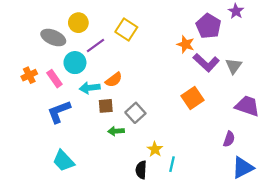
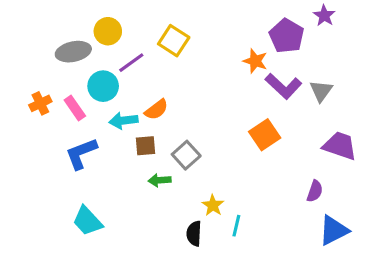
gray ellipse: (53, 37) -> (73, 52), turned -35

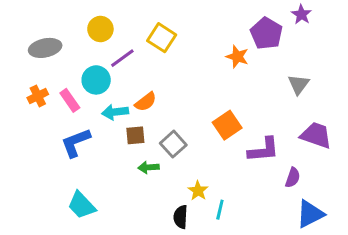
gray ellipse: (73, 52) -> (45, 48), moved
purple L-shape: (283, 86) -> (264, 150), moved, turned -48
orange square: (265, 135) -> (227, 125), moved

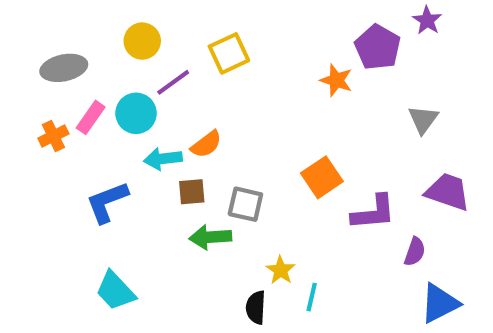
yellow square: (162, 38) -> (229, 53), turned 32
pink rectangle: (70, 100) -> (91, 117), moved, turned 70
gray square: (173, 144) -> (245, 204), turned -35
green arrow: (149, 167) -> (210, 237), size x1.4

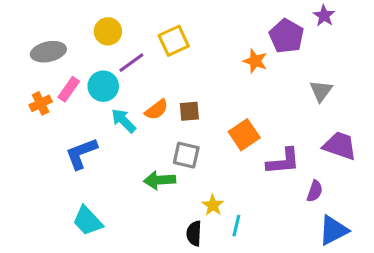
cyan arrow: (163, 159) -> (124, 121), turned 52
brown square: (192, 192) -> (189, 111), moved

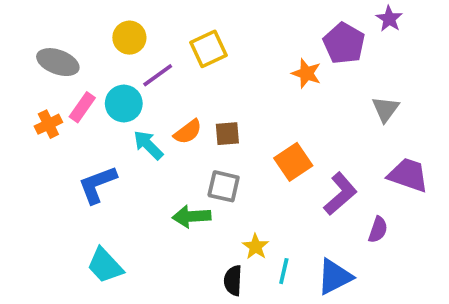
gray ellipse: (48, 52) -> (58, 62), turned 32
purple L-shape: (283, 161) -> (340, 194), turned -36
blue triangle: (333, 230) -> (335, 277), moved

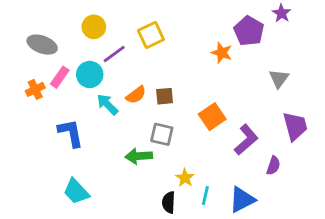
purple trapezoid: (408, 175) -> (295, 126), turned 56
blue L-shape: (97, 184) -> (71, 133), turned 100

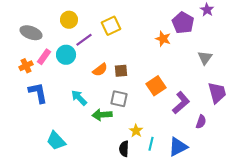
cyan arrow: (107, 104) -> (79, 98), moved
blue L-shape: (71, 133) -> (38, 93), moved

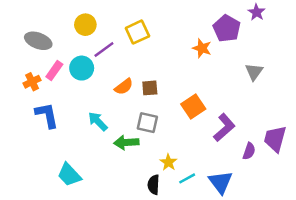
purple trapezoid: (217, 93) -> (275, 139), moved, turned -150
cyan line: (151, 144) -> (187, 178), turned 48
blue triangle: (178, 147) -> (221, 182), turned -40

